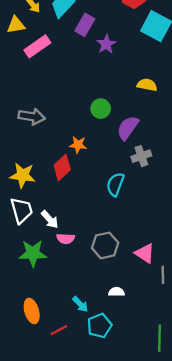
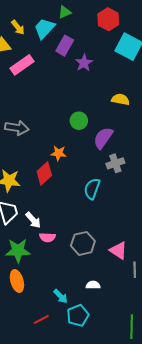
orange ellipse: (32, 311) -> (17, 281), moved

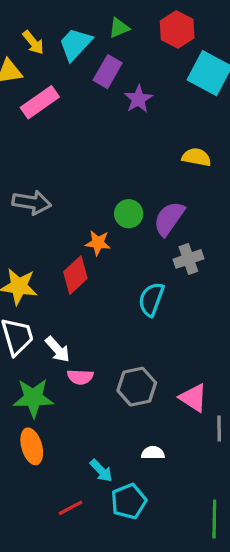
green triangle: (65, 12) -> (119, 28), moved
green circle: (79, 121) -> (129, 214), moved

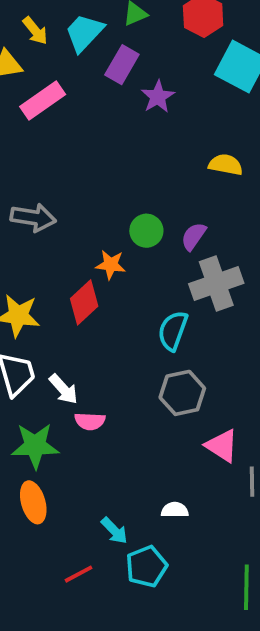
purple semicircle: (169, 219) -> (194, 236), size x0.7
gray cross: (188, 259) -> (216, 284), size x1.5
gray hexagon: (137, 387) -> (182, 393), moved

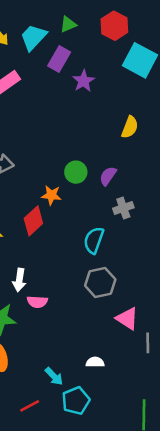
yellow semicircle: (226, 165) -> (130, 127), turned 100
gray cross: (216, 284) -> (123, 208), size x0.6
white arrow: (63, 389) -> (19, 280), turned 50

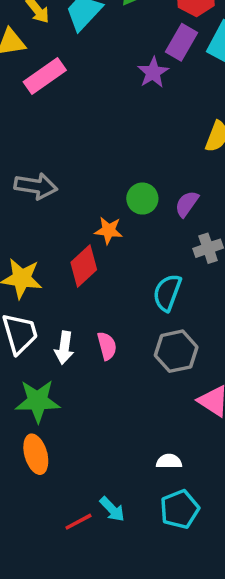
purple rectangle: (59, 59) -> (181, 42), moved
pink semicircle: (37, 302) -> (107, 346), moved, turned -108
cyan arrow: (54, 376) -> (112, 509), moved
cyan pentagon: (76, 401) -> (180, 509), moved

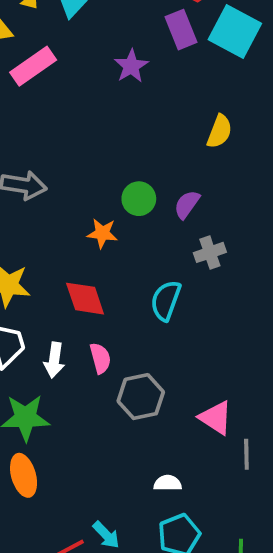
purple rectangle: (181, 42) -> (181, 30), turned -52
purple star: (153, 72) -> (131, 66), moved
red diamond: (84, 266) -> (85, 299), moved, turned -66
gray hexagon: (176, 351) -> (141, 397), moved

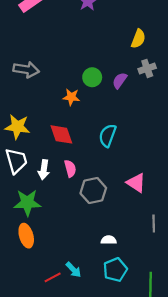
gray cross: (210, 252) -> (147, 68), moved
pink triangle: (216, 418) -> (136, 183), moved

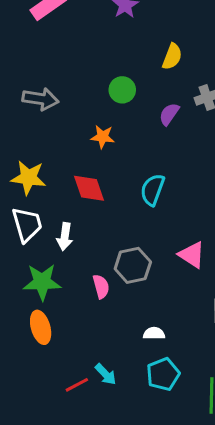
yellow semicircle: (138, 39) -> (172, 57), moved
green circle: (92, 77) -> (122, 90), moved
pink semicircle: (70, 169) -> (101, 286), moved

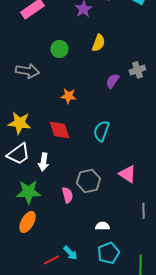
yellow semicircle: (172, 57) -> (98, 43), moved
green circle: (122, 90) -> (59, 49), moved
white trapezoid: (27, 224) -> (18, 154), turned 70
orange ellipse: (41, 327) -> (27, 222), turned 45

